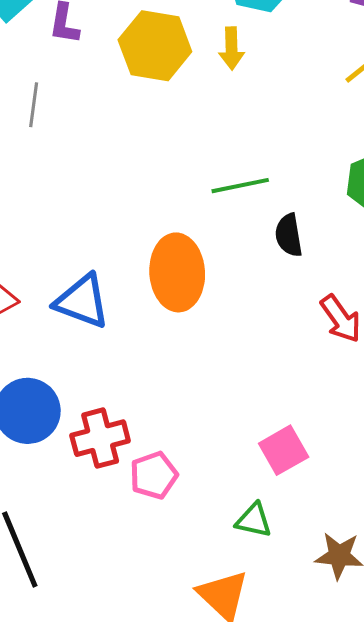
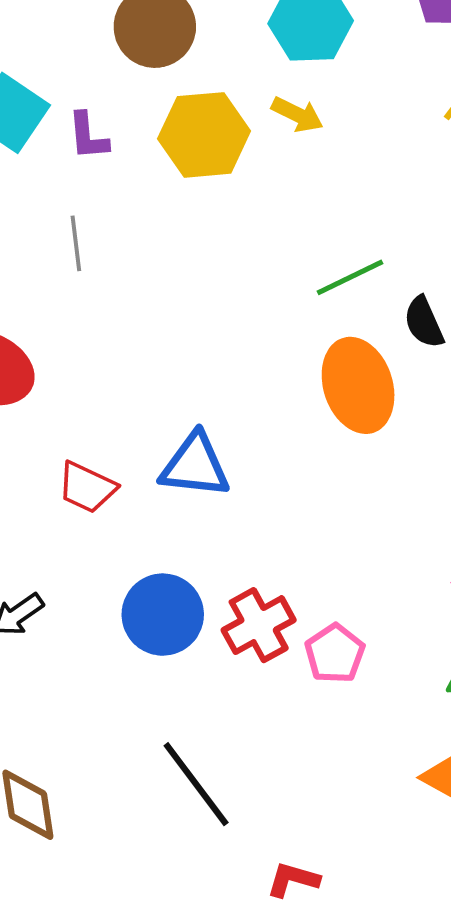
yellow arrow: (231, 48) -> (297, 114), turned -48
orange ellipse: (177, 272) -> (358, 385), moved

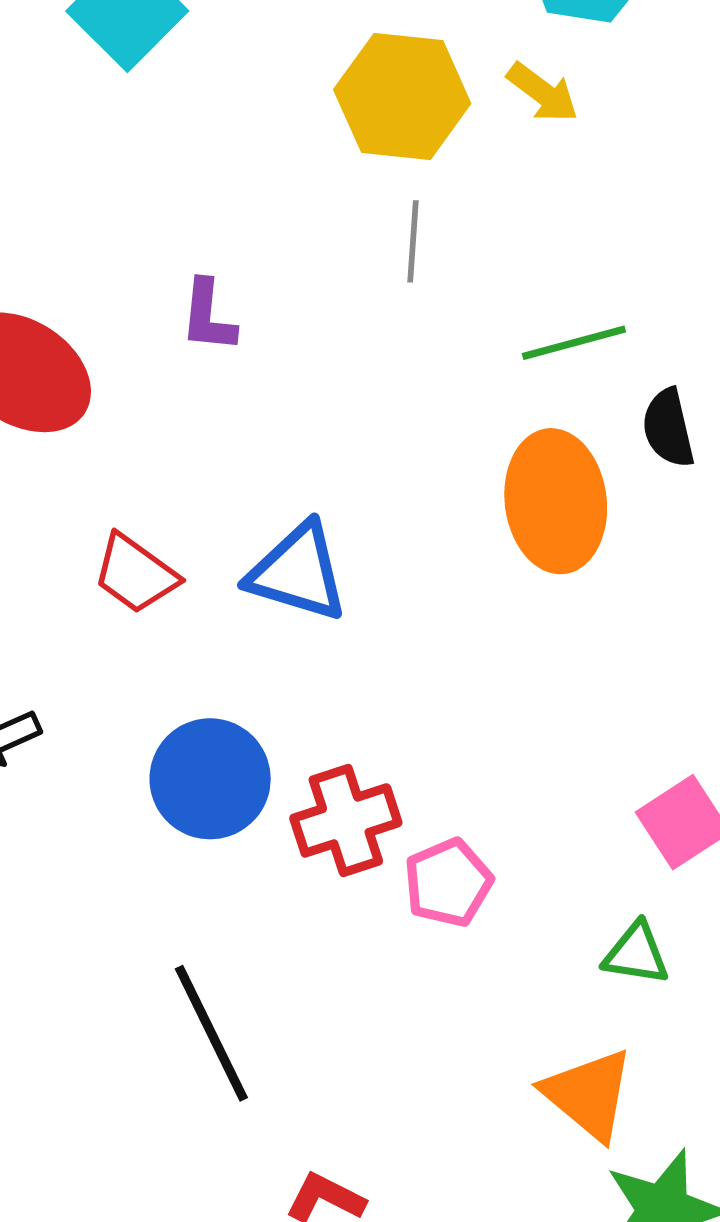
purple L-shape: (88, 136) -> (208, 316), moved
gray line: (76, 243) -> (413, 241), moved

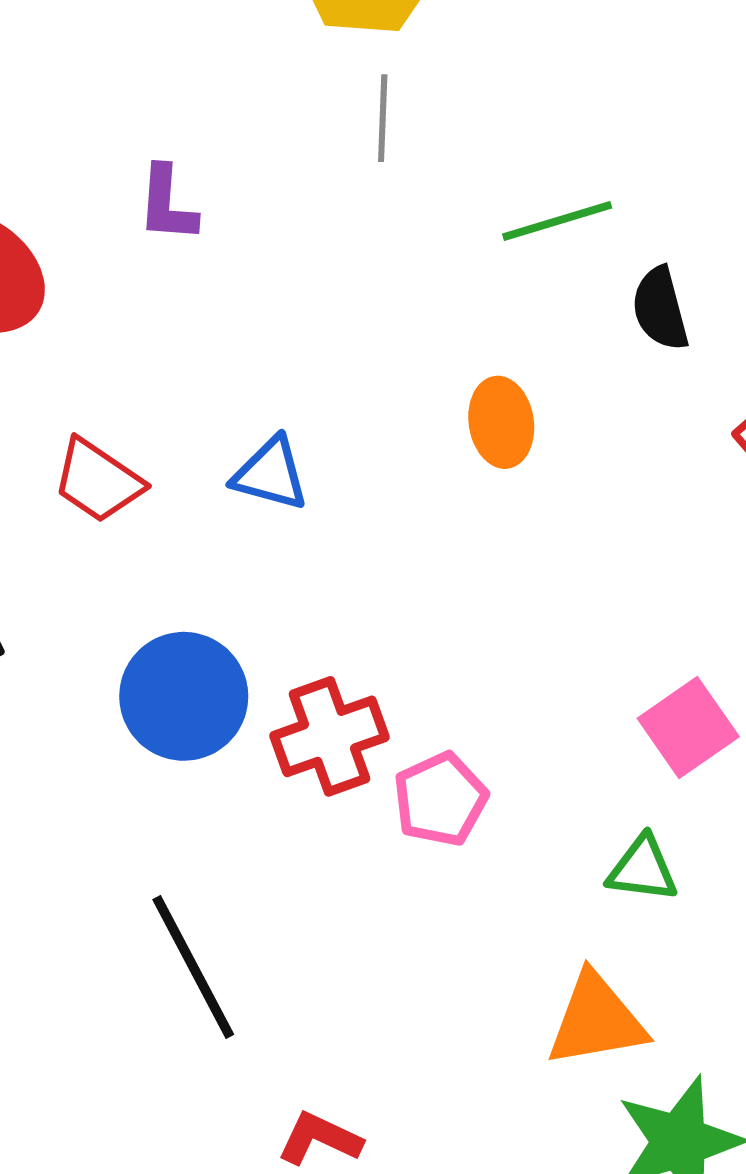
orange ellipse: (556, 501) -> (501, 422), moved, size x0.6
blue triangle: (298, 572) -> (271, 474), size x0.7
orange triangle: (588, 1094) -> (596, 1020), turned -48

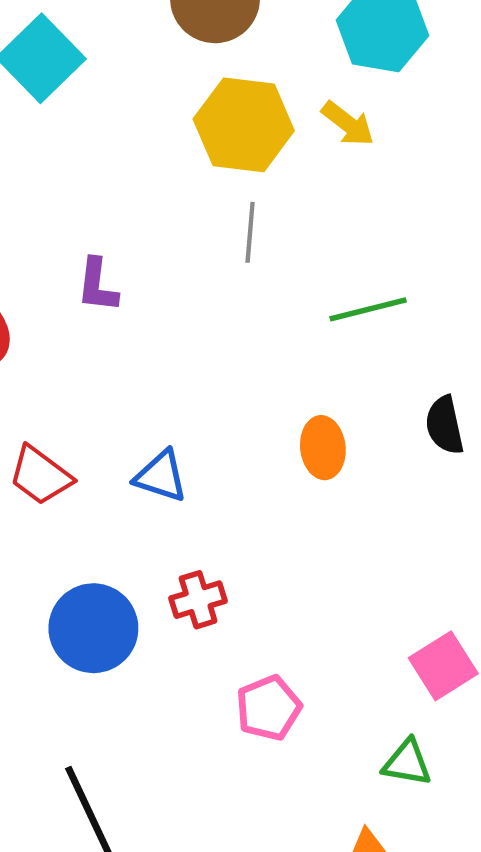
black semicircle: (660, 309) -> (445, 425), moved
red cross: (329, 736) -> (198, 600), moved, size x0.7

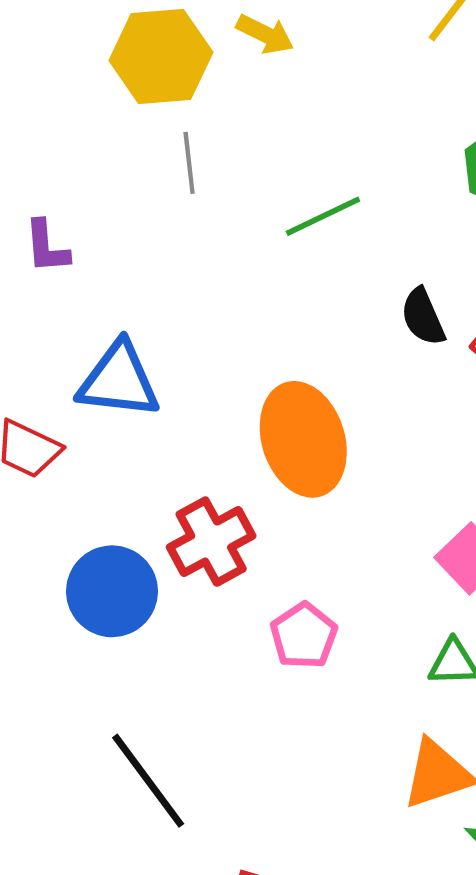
orange ellipse: (323, 448) -> (303, 439), moved, size x1.8
blue triangle: (161, 476) -> (119, 380), moved, size x1.5
red cross: (198, 600) -> (211, 542), size x1.5

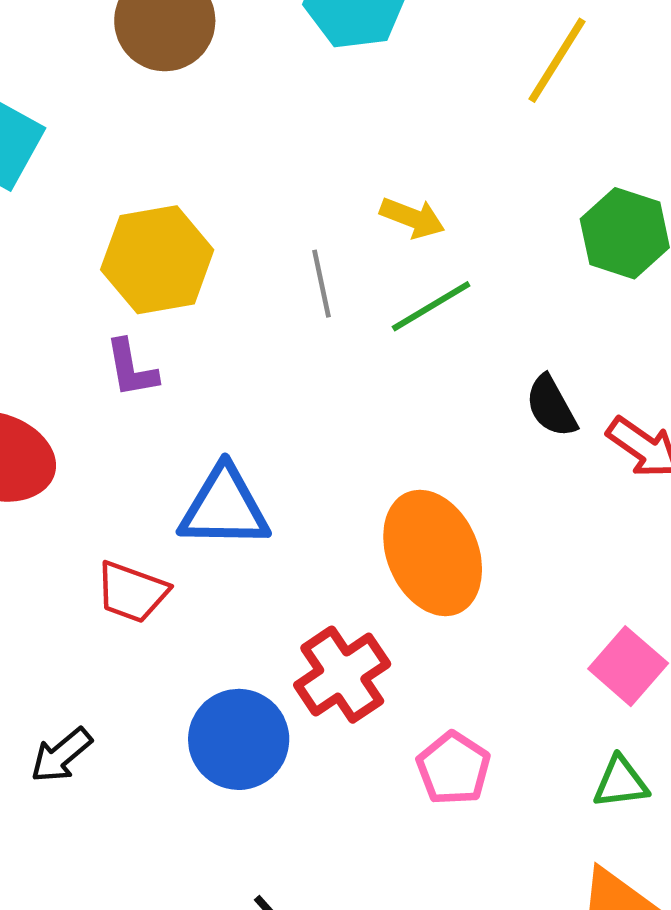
yellow arrow: (265, 34) -> (412, 218), moved
yellow hexagon: (161, 56) -> (157, 260), moved
gray line: (189, 163) -> (321, 284), moved

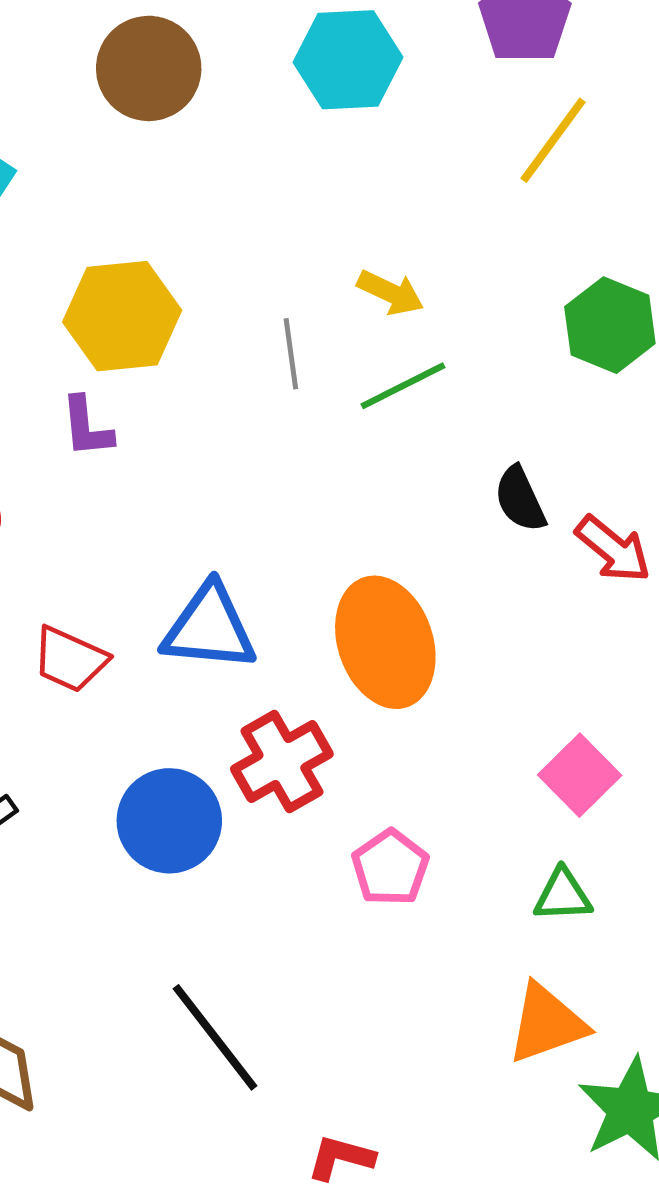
blue triangle: (224, 507) -> (209, 628), moved

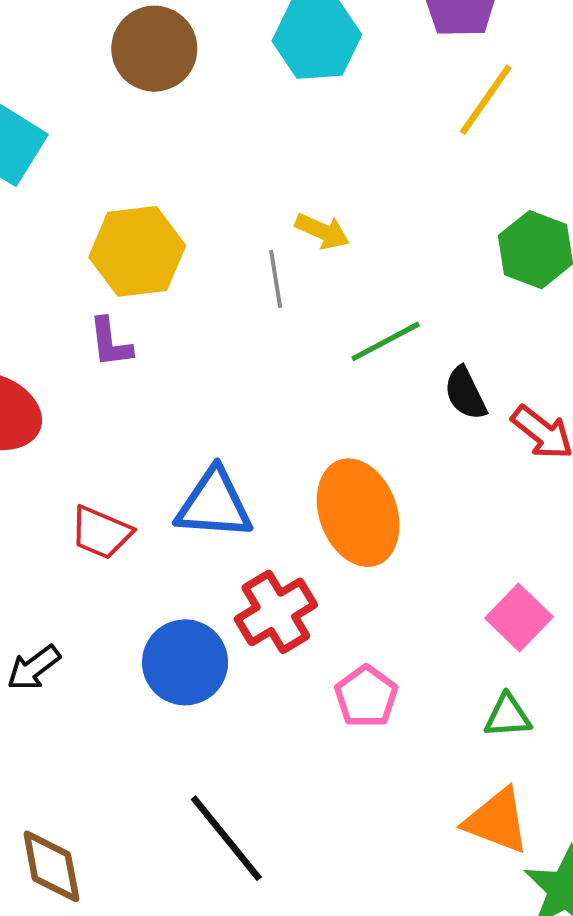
yellow arrow: (390, 293) -> (322, 231), moved
green line: (403, 386) -> (386, 341), moved
orange triangle: (547, 1023) -> (497, 821), turned 42

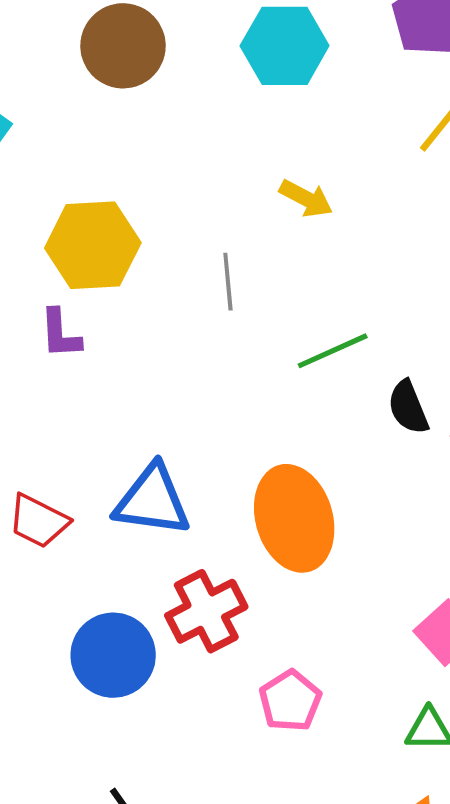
yellow arrow: (322, 231) -> (306, 198), moved

